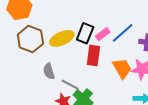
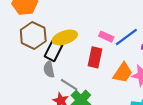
black rectangle: (85, 33) -> (53, 51), moved
pink rectangle: (103, 34) -> (106, 37), turned 56
orange trapezoid: (122, 68) -> (123, 73), turned 60

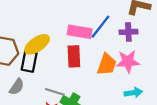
pink rectangle: (106, 37) -> (80, 32), size x1.5
gray semicircle: (49, 69) -> (17, 87), moved, turned -119

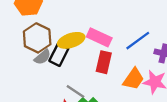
pink rectangle: (80, 32) -> (99, 37), moved
gray semicircle: (17, 87) -> (42, 57), moved

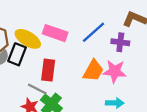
yellow ellipse: (71, 40) -> (28, 39), turned 55
red rectangle: (104, 62) -> (48, 70), moved

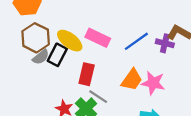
purple cross: (120, 42) -> (165, 43), moved
gray line: (37, 89) -> (98, 97), moved

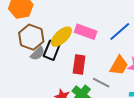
yellow ellipse: (70, 41) -> (61, 37), turned -75
gray line: (98, 97) -> (101, 83), moved

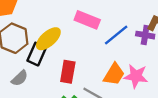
pink rectangle: (86, 32) -> (87, 20), moved
gray semicircle: (38, 53) -> (20, 78), moved

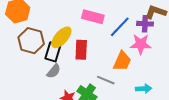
red rectangle: (68, 72) -> (81, 50), moved
pink star: (136, 76) -> (141, 44), moved
gray semicircle: (20, 78) -> (54, 71), moved

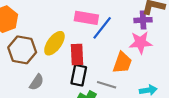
blue line: (120, 27) -> (102, 28), moved
black rectangle: (53, 52) -> (79, 75), moved
gray semicircle: (54, 71) -> (37, 82), moved

